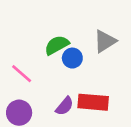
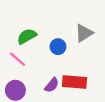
green semicircle: (57, 45) -> (27, 36), moved

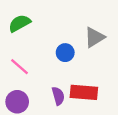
green semicircle: (27, 36) -> (20, 23), moved
purple semicircle: (52, 85) -> (58, 96), turned -56

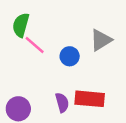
green semicircle: (20, 23) -> (21, 25), turned -45
pink line: (20, 67) -> (35, 45), moved

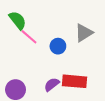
green semicircle: (21, 25) -> (18, 20), turned 126
purple semicircle: (62, 103) -> (52, 84), turned -112

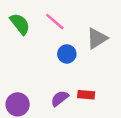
pink line: (29, 37) -> (55, 22), moved
red rectangle: (75, 81) -> (86, 95), size x0.6

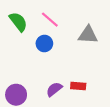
gray triangle: (97, 38) -> (88, 35), turned 36
blue circle: (67, 54) -> (44, 43), moved

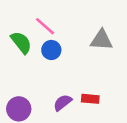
pink line: (50, 20) -> (45, 26), moved
green semicircle: (18, 22) -> (21, 42), moved

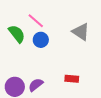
gray triangle: (101, 40) -> (81, 32), turned 30
purple semicircle: (63, 103) -> (36, 85), moved

